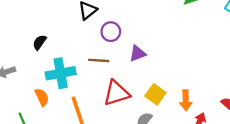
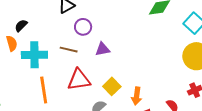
orange semicircle: (42, 97) -> (12, 43), moved

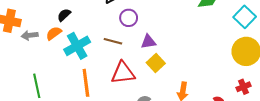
orange semicircle: (12, 43) -> (54, 33), turned -112
cyan cross: (34, 55) -> (77, 46), turned -30
yellow square: (112, 86) -> (156, 63), moved

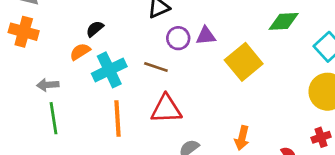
gray arrow: (30, 35) -> (48, 85), moved
purple triangle: (148, 42) -> (206, 36), moved
yellow square: (156, 63) -> (244, 62), moved, size x1.5

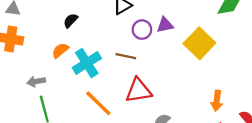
black semicircle: (95, 29) -> (71, 20), moved
orange line: (117, 119) -> (98, 103), turned -36
orange arrow: (242, 138) -> (217, 101), moved

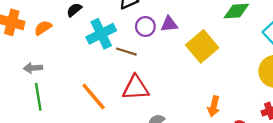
orange semicircle: (60, 50) -> (43, 28), moved
cyan cross: (87, 63) -> (101, 34), moved

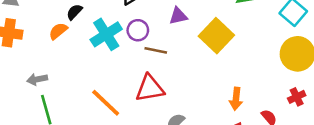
purple circle: (145, 26) -> (138, 30), moved
orange semicircle: (43, 28) -> (58, 31), moved
brown line: (126, 52) -> (156, 50), moved

